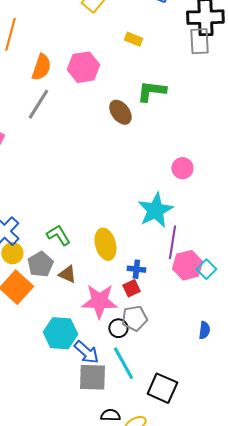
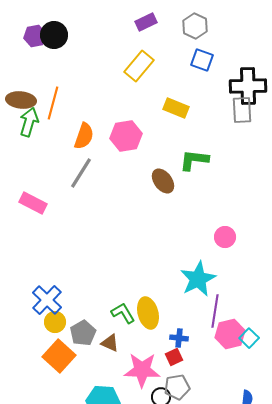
yellow rectangle: (133, 39) -> (176, 108), size x1.4
green L-shape: (58, 235) -> (123, 313), moved

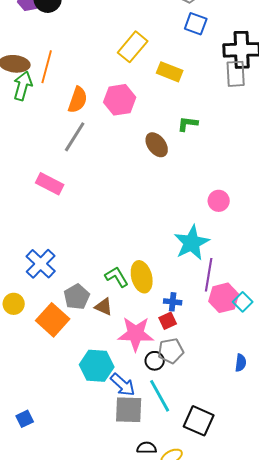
yellow rectangle: (139, 66) -> (133, 47), moved
green L-shape: (194, 160) -> (188, 124), size x0.7
pink rectangle: (33, 203) -> (50, 184), moved
yellow circle: (55, 322) -> (14, 304), moved

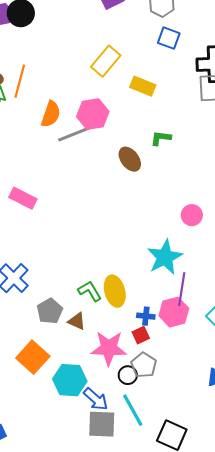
gray line: (75, 137) -> (74, 134), moved, turned 36
pink hexagon: (224, 298) -> (174, 312), moved
orange square: (53, 320) -> (33, 357), moved
gray pentagon: (171, 351) -> (144, 365), turned -30

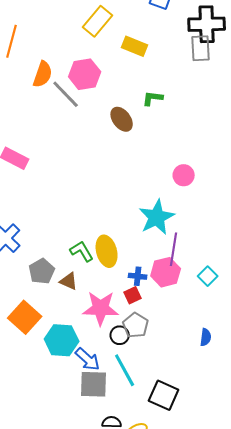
gray line: (74, 134) -> (66, 94), turned 68

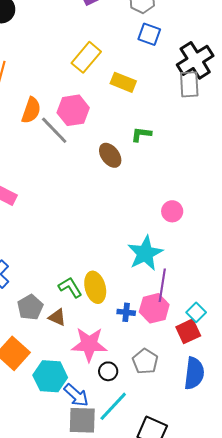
black cross: (207, 24) -> (195, 60), turned -30
red square: (133, 295) -> (188, 331), moved, size x1.4
gray pentagon: (136, 325) -> (145, 361), moved
blue semicircle: (206, 337) -> (194, 373), size x1.8
cyan line: (125, 370) -> (113, 406), turned 72

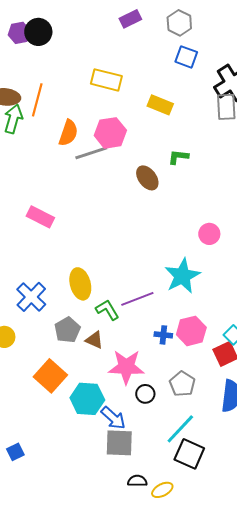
yellow rectangle: (86, 57) -> (106, 80), moved, turned 64
gray line: (54, 130) -> (91, 153), turned -64
purple line: (162, 285) -> (137, 299), moved, turned 60
yellow ellipse: (95, 287) -> (80, 284), moved
cyan line: (113, 406) -> (180, 429), moved

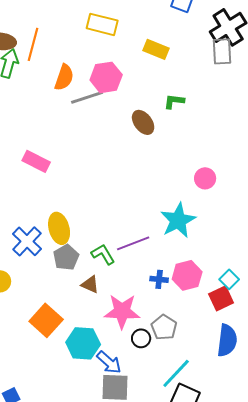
yellow ellipse: (80, 284) -> (59, 228), moved
gray pentagon: (67, 330) -> (66, 257), moved
gray pentagon: (182, 384) -> (164, 327), moved

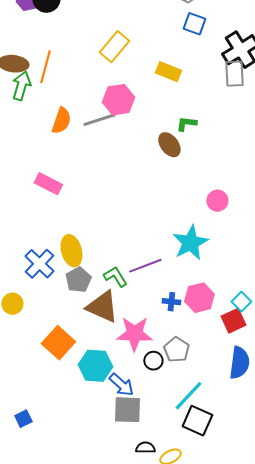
yellow rectangle: (102, 24) -> (114, 47), turned -64
orange semicircle: (64, 77) -> (61, 121), moved
brown ellipse: (143, 122) -> (169, 145), moved
brown triangle: (90, 284) -> (102, 307), size x1.8

